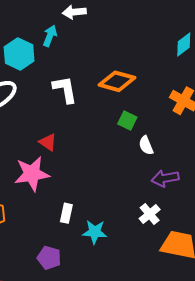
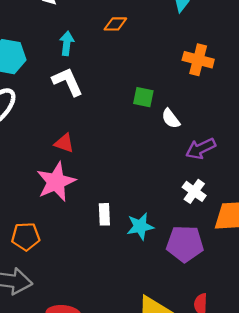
cyan arrow: (50, 36) -> (67, 43), moved
orange diamond: (117, 81) -> (115, 24), moved, size x0.6
purple pentagon: (49, 258) -> (185, 244), moved, size x1.4

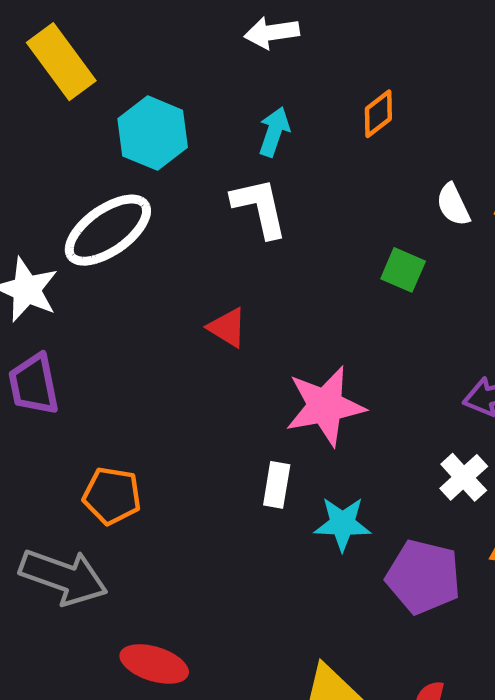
orange diamond: (115, 24) -> (378, 114), turned -50
white semicircle: (171, 119) -> (453, 205), moved
pink star: (56, 182) -> (325, 406), moved

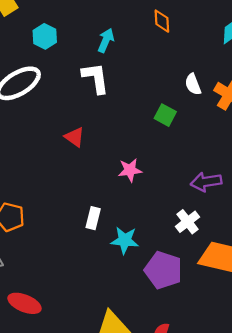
orange diamond: (378, 114) -> (162, 21), moved, turned -60
cyan hexagon: (153, 133) -> (45, 36), size x0.7
pink star: (325, 406) -> (130, 170), moved, size x0.6

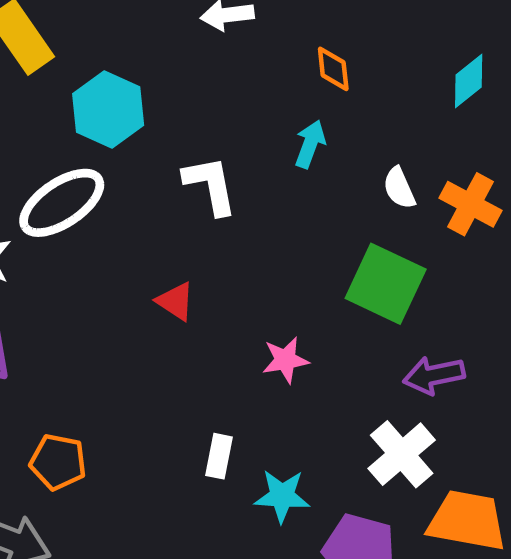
cyan hexagon: (45, 36) -> (108, 109), size x1.5
cyan arrow: (106, 40) -> (310, 144), moved
green square: (165, 115) -> (386, 284), moved, size x1.8
white cross: (188, 222) -> (402, 454), size x1.4

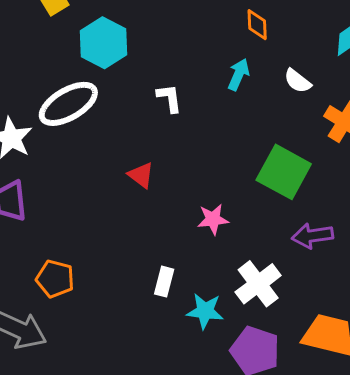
white L-shape: (210, 185) -> (169, 98), size x0.7
white semicircle: (399, 188) -> (298, 81), moved, turned -32
white cross: (402, 454) -> (258, 284), moved

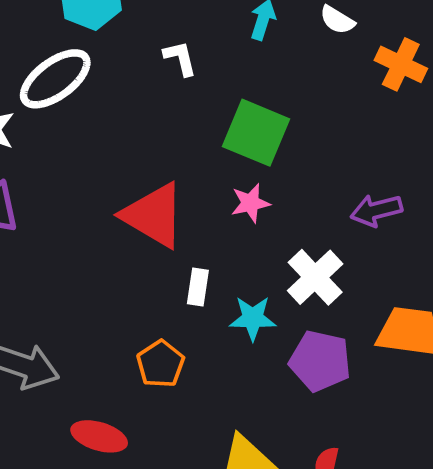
green square: (284, 172) -> (256, 133), moved
red triangle: (141, 175) -> (154, 215), moved, size x2.0
orange pentagon: (55, 279) -> (160, 364), moved, turned 30

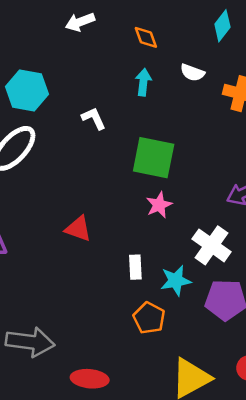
red triangle: (154, 215) -> (78, 229), moved, size x0.6
orange pentagon: (160, 364) -> (149, 318), moved

